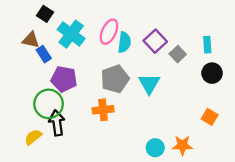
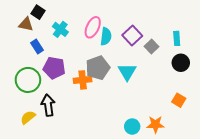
cyan cross: (71, 34) -> (60, 29), size x0.7
brown triangle: (31, 40) -> (26, 24), moved
green circle: (49, 104) -> (28, 80), moved
orange cross: (103, 110) -> (83, 80), moved

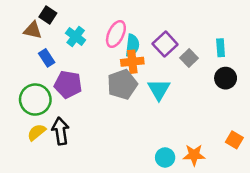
orange cross: (83, 80) -> (132, 62), moved
orange square: (179, 100) -> (234, 140), moved
yellow semicircle: (28, 117) -> (37, 132), moved

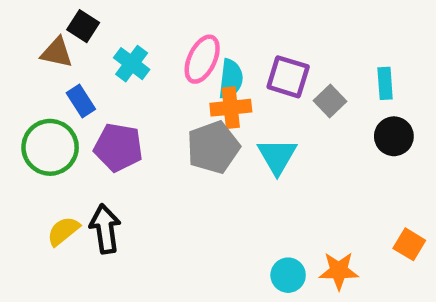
purple square: (165, 44) -> (288, 77), turned -30
green circle: (35, 100) -> (50, 147), moved

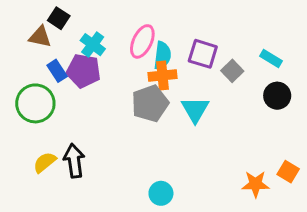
cyan rectangle: (385, 83) -> (271, 58), turned -55
purple pentagon: (118, 147) -> (83, 71), moved
orange star: (339, 271) -> (255, 184), moved
cyan circle: (288, 275) -> (161, 193), moved

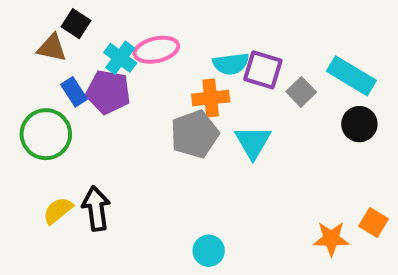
pink ellipse: (142, 41) -> (156, 50), moved, turned 52
cyan semicircle: (162, 55) -> (231, 64), moved, turned 76
cyan rectangle: (271, 58) -> (351, 76), size x1.6

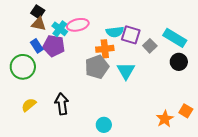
brown triangle: (52, 48) -> (39, 24), moved
black arrow: (96, 209) -> (62, 104), moved
orange star: (331, 239) -> (165, 119), turned -30

